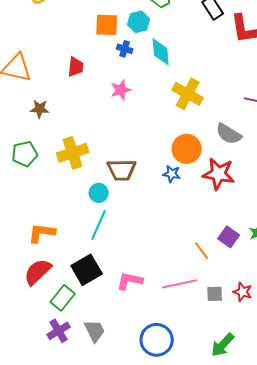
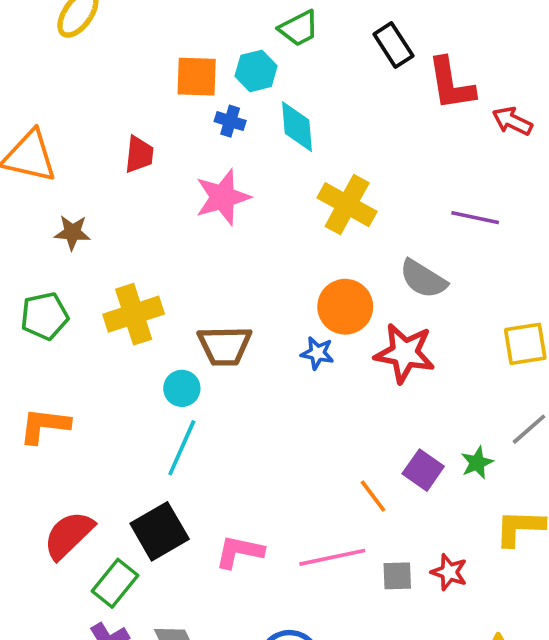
pink star: (121, 90) -> (223, 197), size x1.4
orange L-shape: (42, 233) -> (44, 426), moved

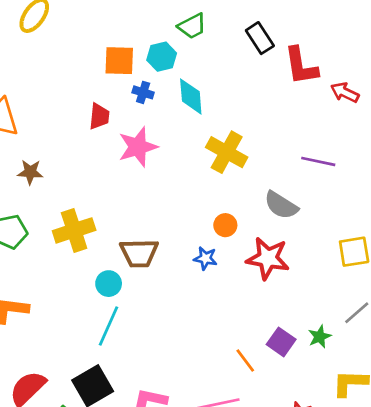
red trapezoid: (139, 154) -> (99, 116), moved
orange circle: (345, 307) -> (225, 225), size x0.6

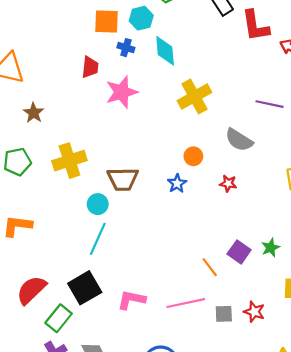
yellow cross: (227, 152) -> (194, 96), turned 32
brown star: (30, 172) -> (34, 113), turned 30
blue star: (205, 258) -> (177, 183), turned 30
red star: (268, 258) -> (228, 183), size x0.5

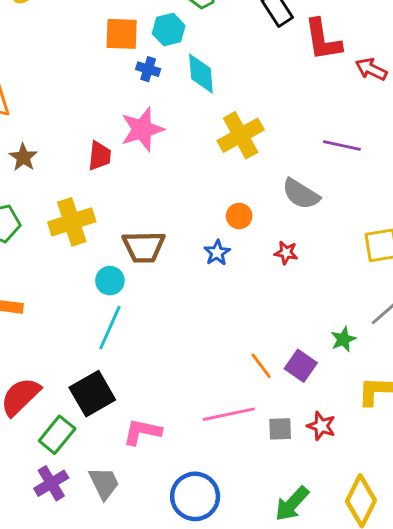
red trapezoid: (90, 67) -> (100, 156), moved
purple square: (239, 252) -> (301, 366), moved
pink L-shape: (131, 300) -> (142, 432), moved

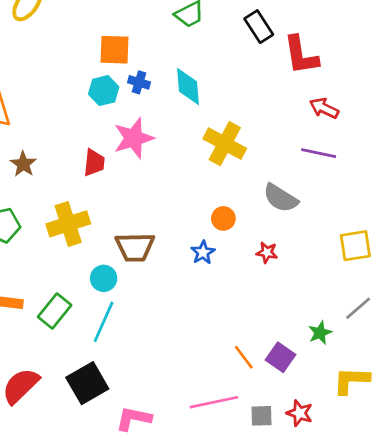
cyan hexagon: (169, 30) -> (104, 91), moved
red arrow: (371, 69) -> (324, 108), moved
yellow cross: (241, 135) -> (225, 144), turned -33
green rectangle: (57, 435) -> (55, 311), moved

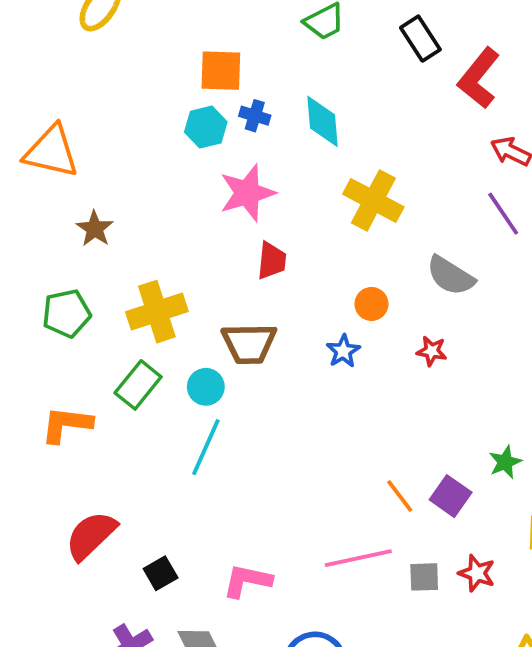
red L-shape: (301, 55) -> (479, 78), turned 48
purple line: (319, 153) -> (503, 214), turned 44
red trapezoid: (94, 163) -> (272, 261), moved
green rectangle: (55, 311) -> (138, 385), moved
black square: (87, 383) -> (161, 573), moved, size x0.6

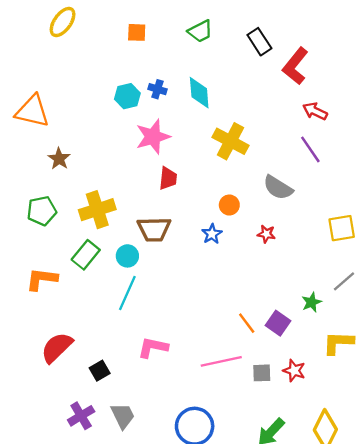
orange square: (221, 71) -> (137, 32), moved, size x0.7
pink L-shape: (247, 581) -> (153, 347), moved

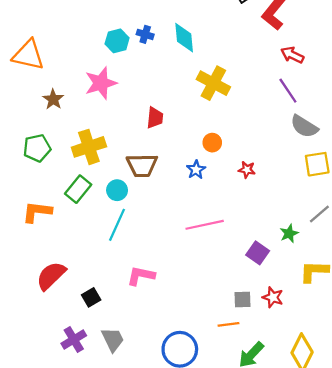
pink star: (153, 137) -> (101, 83), moved
gray semicircle: (278, 188) -> (304, 126), moved
orange line: (247, 323) -> (228, 324), moved, turned -60
pink line: (221, 361) -> (205, 225), moved

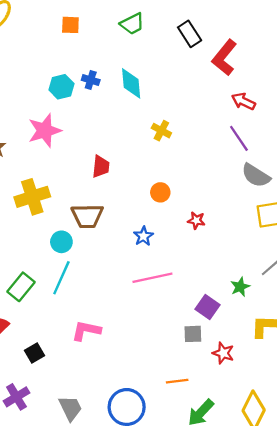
yellow cross: (213, 83) -> (161, 131), size x0.6
blue star: (196, 170) -> (143, 236), moved
green rectangle: (78, 189) -> (21, 287), moved
gray square: (243, 299) -> (193, 334), moved
gray trapezoid: (113, 340) -> (70, 408), moved

